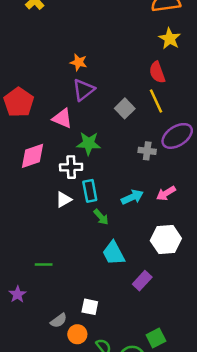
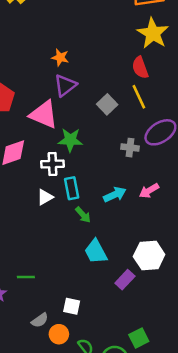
yellow star: (170, 39) -> (153, 33), size x1.4
pink triangle: (62, 118) -> (44, 115), size x1.4
white hexagon: (166, 239) -> (149, 255), moved
green line: (44, 264) -> (26, 277), moved

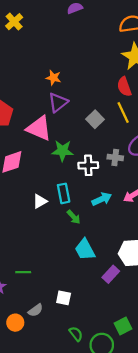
white cross: (53, 164) -> (88, 165), moved
orange circle: (59, 334) -> (15, 323), moved

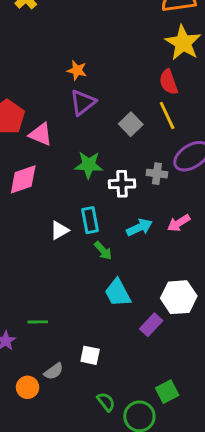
pink triangle: (39, 128) -> (41, 134), moved, size x0.7

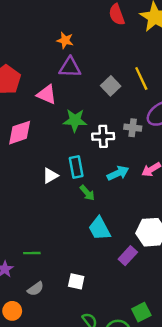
red semicircle: (169, 82) -> (117, 15), moved
purple triangle: (83, 102) -> (70, 67), turned 40
pink triangle: (41, 134) -> (47, 94), moved
gray semicircle: (54, 371) -> (36, 289), moved
orange circle: (28, 387) -> (12, 311), moved

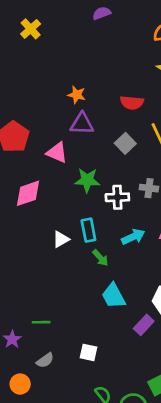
red semicircle: (117, 15) -> (132, 103), moved, turned -65

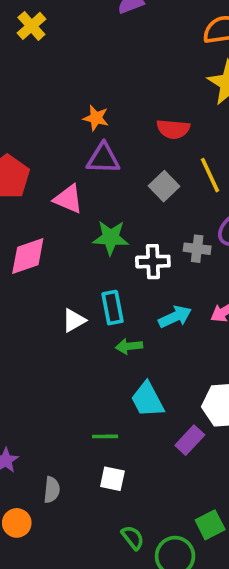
green arrow: (100, 258) -> (129, 346), turned 126
green line: (41, 322) -> (105, 436), moved
gray semicircle: (45, 360) -> (52, 490), turned -48

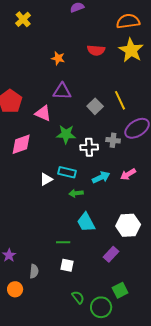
orange star: (96, 118) -> (58, 58), moved
red semicircle: (173, 129) -> (96, 50), moved
cyan rectangle: (112, 308) -> (67, 172), turned -66
purple rectangle: (190, 440) -> (111, 254), moved

